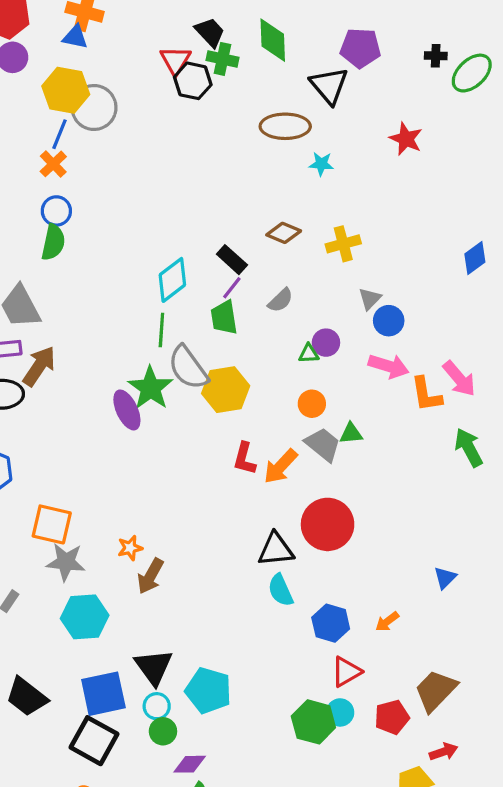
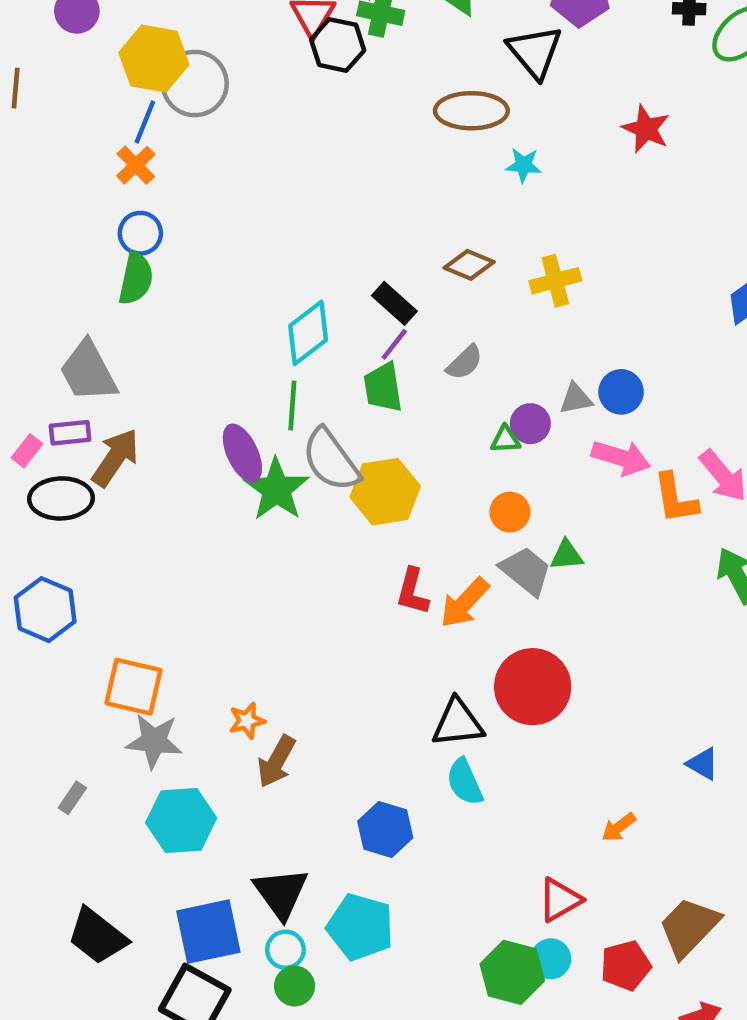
gray triangle: (370, 299) -> (576, 399), moved, turned 35
purple ellipse: (127, 410) -> (242, 453), moved
blue triangle: (445, 578) -> (703, 764), turned -45
blue hexagon: (331, 623) -> (385, 830), moved

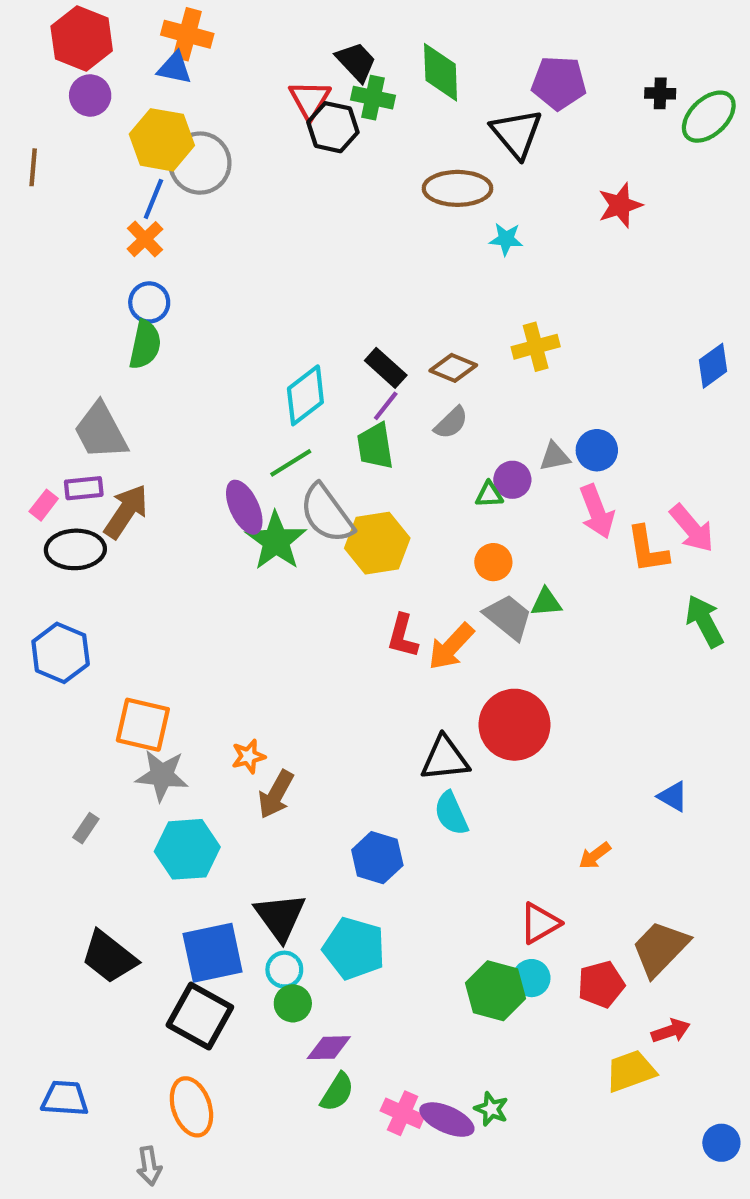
red star: (646, 129) -> (620, 205), turned 30
brown diamond: (469, 265) -> (453, 368), moved
green line: (292, 405) -> (291, 463), turned 54
pink arrow: (621, 458) -> (597, 511), turned 52

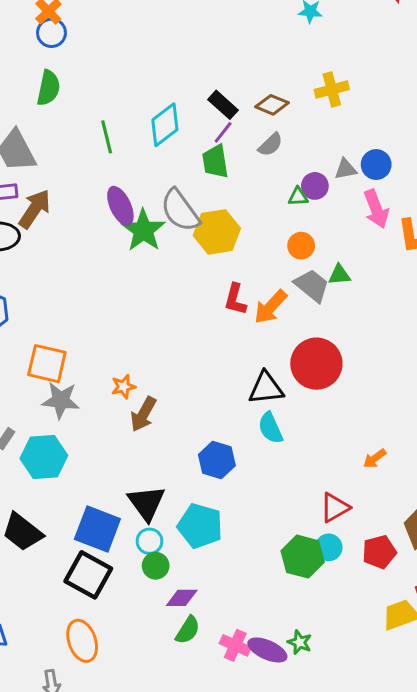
blue circle: (149, 302) -> (51, 33), moved
green line: (291, 463) -> (107, 137), moved, turned -72
cyan hexagon: (187, 849) -> (44, 457), moved
blue square: (213, 953) -> (97, 529), turned 33

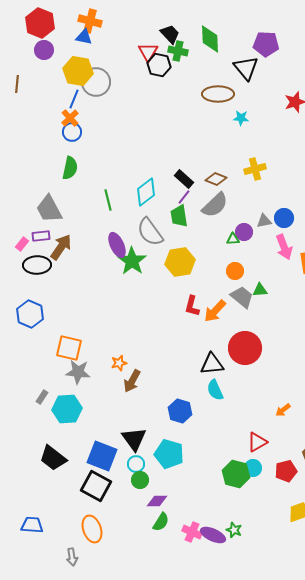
gray semicircle: (270, 145) -> (215, 205), size x1.6
gray semicircle: (180, 210) -> (150, 232), moved

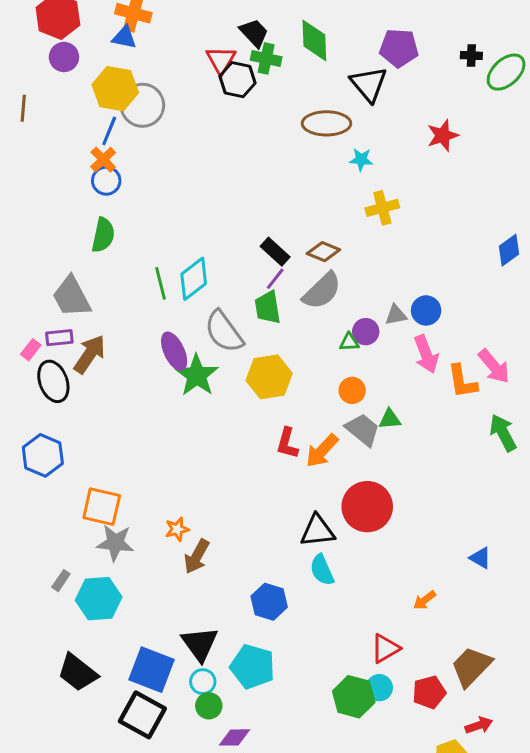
yellow cross: (255, 169) -> (382, 208), moved
cyan diamond: (146, 192) -> (194, 279), moved
black ellipse: (37, 265) -> (53, 381), turned 72

